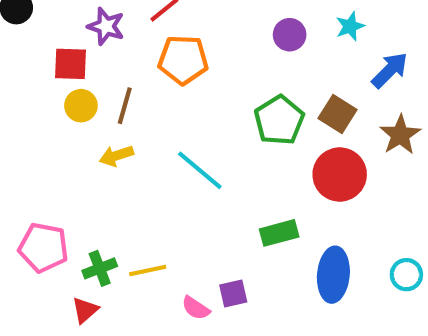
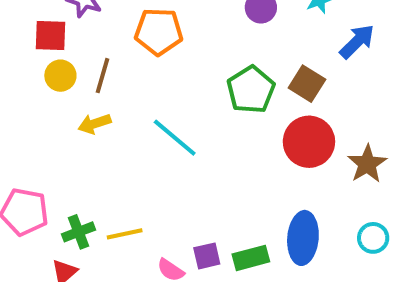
brown star: (400, 135) -> (367, 164), moved
green rectangle: (279, 233) -> (251, 258), moved

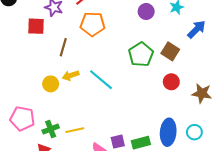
yellow circle: (60, 76) -> (51, 84), moved
yellow arrow: (95, 124) -> (71, 76), moved
red circle: (309, 142) -> (171, 82), size x0.6
brown star: (367, 164) -> (202, 93), turned -30
cyan circle: (373, 238) -> (194, 132), moved

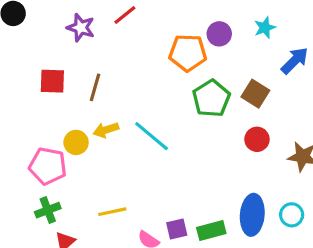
orange pentagon: (93, 24) -> (188, 53), moved
red square: (36, 26) -> (52, 81), moved
pink pentagon: (22, 119) -> (48, 166), moved
green cross: (51, 129) -> (48, 210), moved

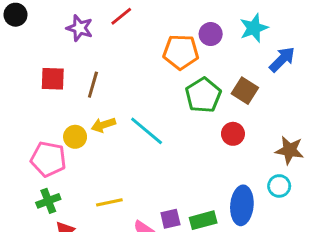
cyan star: (265, 28) -> (254, 28), size x1.4
red circle: (257, 139) -> (233, 134), moved
cyan circle: (292, 215) -> (279, 186), moved

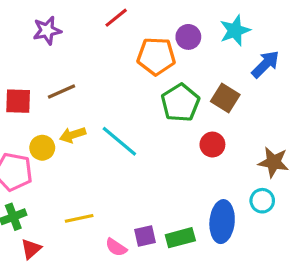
red line: (121, 16) -> (116, 18), moved
purple star: (80, 28) -> (47, 31), turned -30
red square: (53, 79) -> (18, 101), moved
brown line: (93, 85) -> (61, 92), turned 50

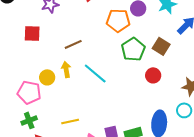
brown line: (61, 92) -> (73, 44), moved
red square: (18, 101) -> (32, 33), moved
yellow arrow: (73, 135) -> (66, 69), turned 98

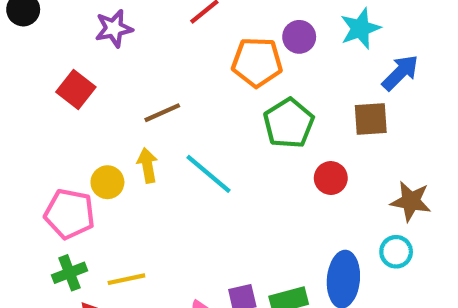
red square: (32, 33) -> (76, 90), turned 36
brown square: (161, 46) -> (371, 119), moved, turned -36
yellow line: (70, 121) -> (126, 279), moved

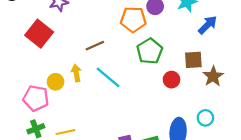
red square: (76, 90) -> (39, 34), size x1.4
brown line: (162, 113) -> (95, 46), moved
brown square: (371, 119) -> (193, 60), moved
brown star: (411, 201) -> (213, 76), moved, turned 30

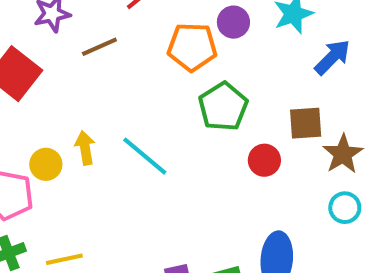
brown line: (95, 46) -> (99, 47), moved
cyan circle: (205, 118) -> (345, 208), moved

